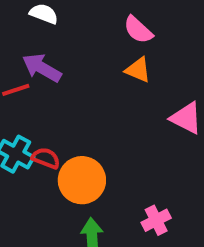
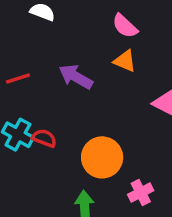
purple arrow: (42, 68) -> (76, 77), moved
orange circle: (82, 180) -> (102, 157), moved

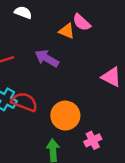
orange triangle: (125, 61) -> (67, 31), moved
red semicircle: (44, 138) -> (24, 102), size x1.5

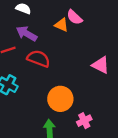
purple arrow: (47, 58) -> (27, 34), moved
red semicircle: (24, 102) -> (39, 59), moved

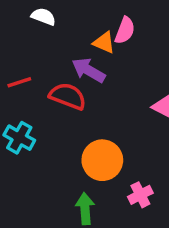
pink semicircle: (74, 17) -> (125, 30), turned -112
purple arrow: (27, 34) -> (88, 70), moved

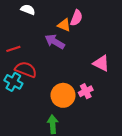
red semicircle: (68, 96) -> (26, 70), moved
pink cross: (140, 195) -> (86, 91), moved

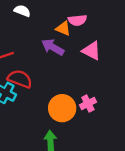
pink semicircle: (76, 18) -> (77, 20), turned 63
pink triangle: (101, 63) -> (91, 51), moved

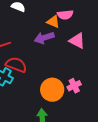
purple arrow: (53, 47) -> (44, 38), turned -48

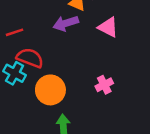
orange circle: (52, 90) -> (50, 90), moved

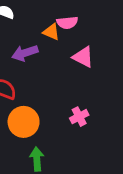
purple arrow: (66, 23) -> (25, 53), moved

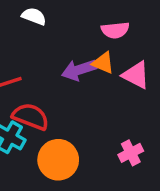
orange triangle: (51, 32) -> (103, 63), moved
purple arrow: (25, 53) -> (79, 70), moved

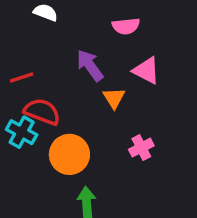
orange triangle: (103, 63) -> (114, 98), moved, turned 35
purple arrow: (79, 70) -> (90, 65), turned 72

